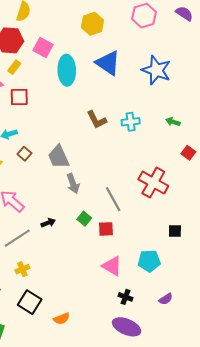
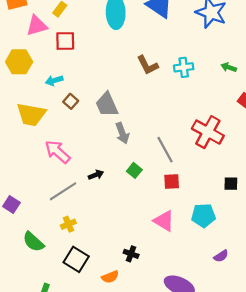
red square: (106, 229) -> (172, 181), moved
black cross: (125, 297) -> (131, 254), moved

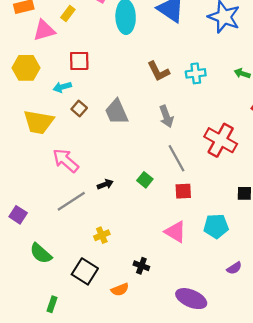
red square: (65, 41) -> (79, 61), moved
gray arrow: (122, 133) -> (166, 116), moved
yellow cross: (68, 224) -> (102, 235), moved

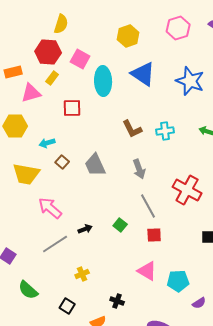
red square: (79, 61) -> (72, 108), moved
cyan pentagon: (216, 226) -> (178, 281), moved
black square: (85, 271) -> (67, 306), size x0.7

